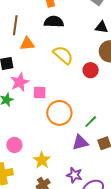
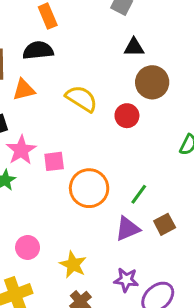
black semicircle: (54, 22) -> (38, 50), moved

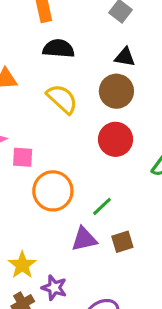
black semicircle: (38, 50) -> (59, 49), moved
brown circle: (152, 82) -> (116, 91), moved
red circle: (127, 116) -> (115, 139), moved, size x1.4
purple star: (126, 280) -> (54, 288), moved

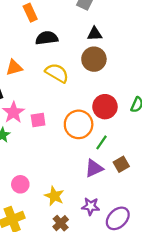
red circle: (115, 139) -> (105, 107), moved
orange circle: (53, 191) -> (79, 124), moved
purple star: (54, 288) -> (91, 206), moved

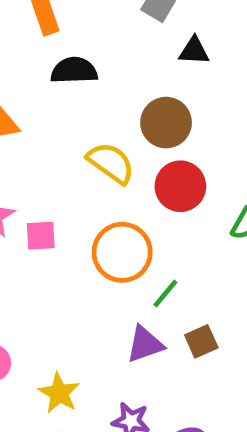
black triangle: (95, 34) -> (194, 51), moved
yellow semicircle: (57, 73) -> (111, 163), moved
red circle: (105, 107) -> (180, 186), moved

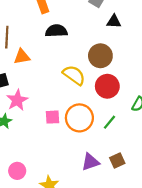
pink square: (41, 236) -> (53, 117), moved
green line: (165, 293) -> (110, 122), moved

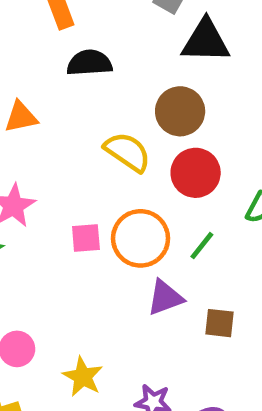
black triangle: (114, 21) -> (206, 41), size x1.6
brown square: (117, 161) -> (220, 323), turned 32
purple triangle: (90, 162) -> (165, 298), moved

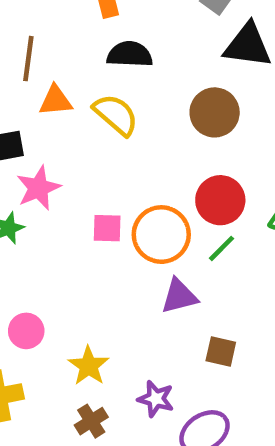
yellow semicircle: (127, 152) -> (116, 115), moved
red circle: (196, 173) -> (220, 200), moved
brown square: (220, 323) -> (221, 352), moved

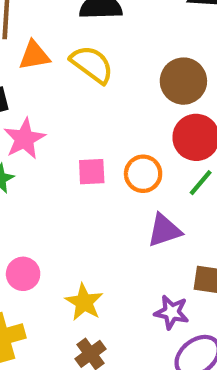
brown circle: (215, 112) -> (183, 81), moved
orange circle: (161, 235) -> (143, 174), size x0.7
purple star: (156, 399) -> (172, 312), moved

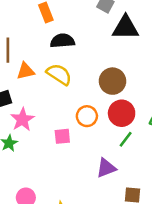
orange circle: (143, 174) -> (87, 116), moved

